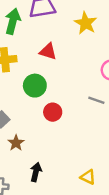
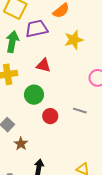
yellow star: (86, 23) -> (74, 40), turned 30
gray line: (96, 100) -> (80, 111), moved

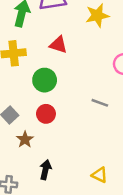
red circle: (50, 116) -> (46, 114), moved

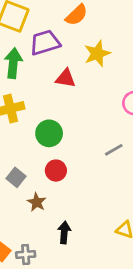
red triangle: (58, 45) -> (66, 78), moved
gray line: (100, 103) -> (114, 150), turned -42

